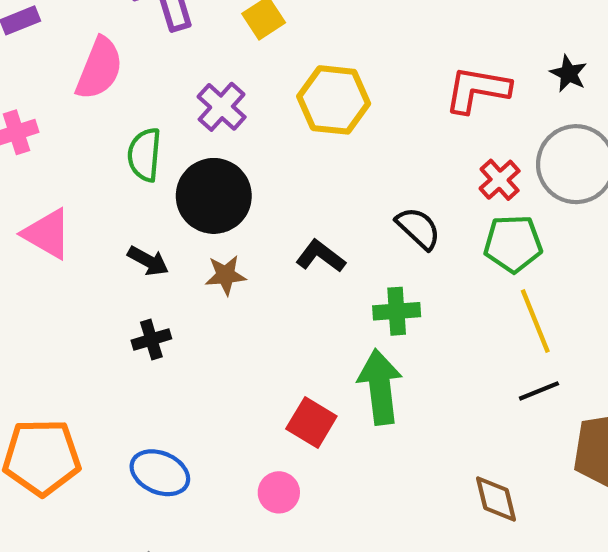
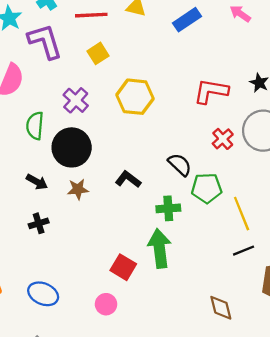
green pentagon: (513, 244) -> (207, 188), moved

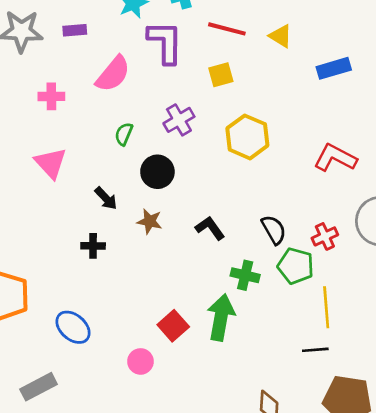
green semicircle: (35, 126) -> (124, 134), size x0.7
red cross: (223, 139) -> (325, 236), moved
black circle: (72, 147) -> (157, 172), size x0.7

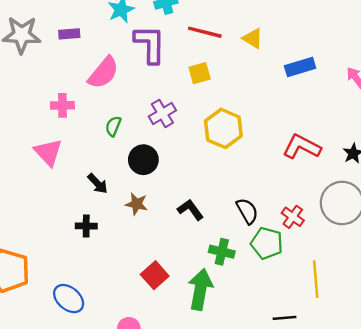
pink cross: (51, 96) -> (62, 105), moved
red cross: (325, 236) -> (293, 217), turned -30
yellow line: (326, 307) -> (316, 279), moved
red square: (173, 326) -> (155, 275), moved

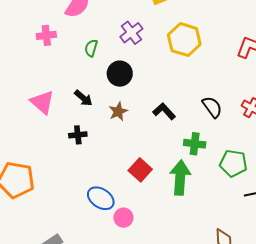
pink triangle: (48, 152) -> (42, 102), moved
brown star: (137, 204) -> (118, 112), turned -30
green pentagon: (267, 243) -> (233, 163), moved
blue ellipse: (69, 299) -> (101, 198), moved

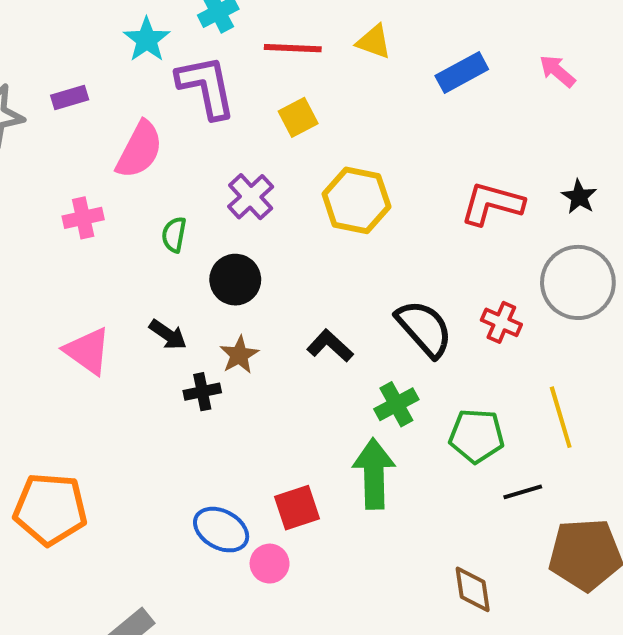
black semicircle: (212, 107) -> (424, 328), size x1.4
black cross: (78, 135) -> (202, 392), moved
green cross: (195, 144) -> (396, 404), turned -30
red square: (140, 170) -> (297, 508), moved, turned 35

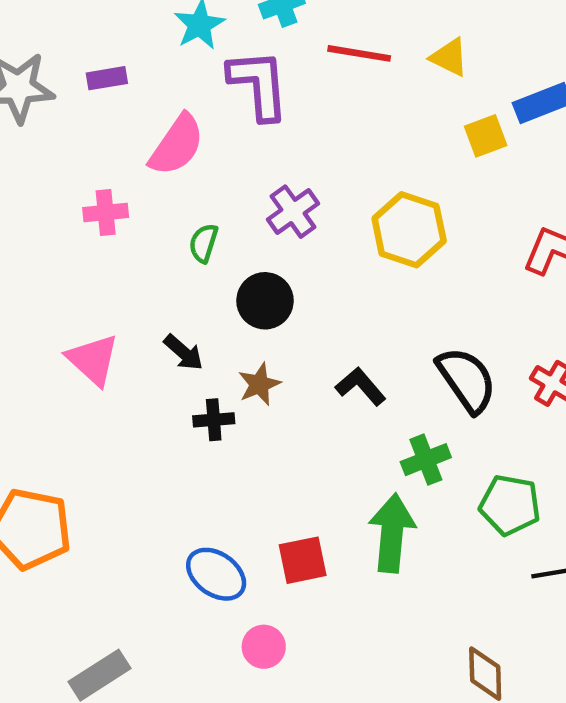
yellow square: (298, 117) -> (486, 136), moved
pink circle: (270, 564) -> (264, 647), moved

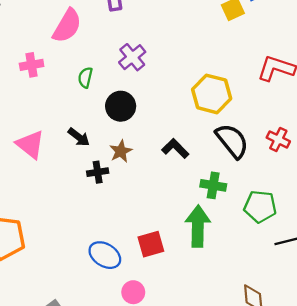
yellow hexagon: (409, 230) -> (212, 94), moved
green cross: (426, 460) -> (213, 185), turned 35

